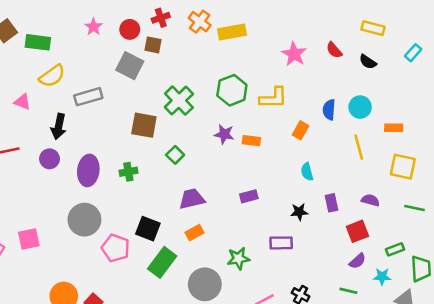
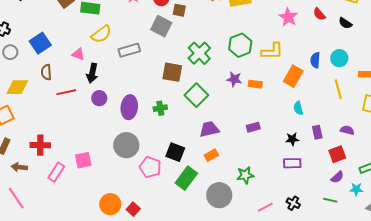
black arrow: (59, 126) -> (92, 73), moved
orange rectangle: (301, 130) -> (293, 76), size x1.5
green square: (175, 155) -> (196, 95), size x1.6
purple rectangle: (281, 243) -> (292, 163), moved

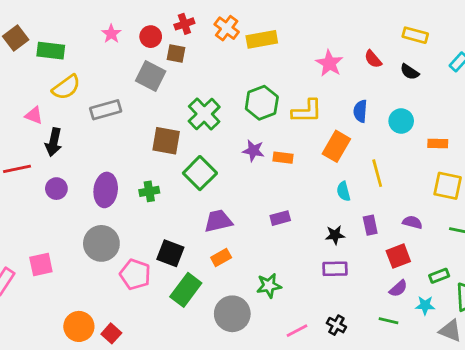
blue semicircle: (315, 60) -> (360, 111), moved
yellow line: (338, 89) -> (377, 173), moved
purple circle: (99, 98) -> (56, 189), moved

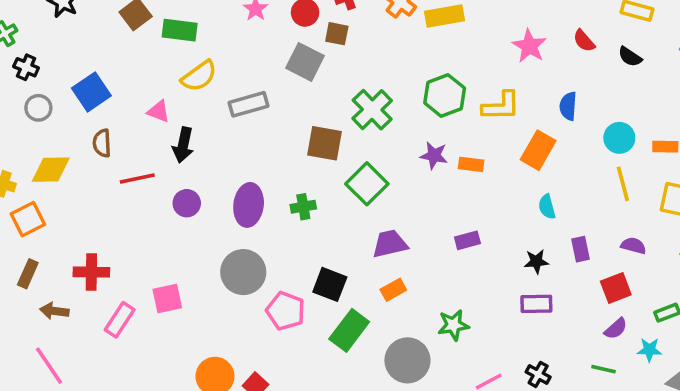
cyan circle: (401, 121) -> (619, 138), moved
yellow line: (377, 173) -> (623, 184), moved

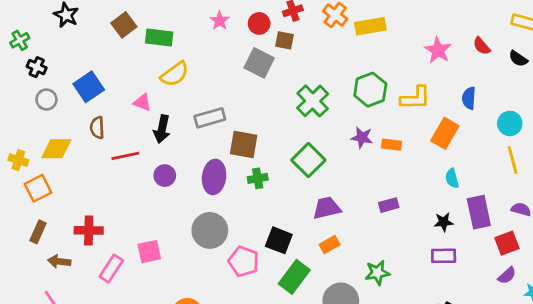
gray rectangle: (249, 104) -> (210, 118), moved
brown square: (324, 143) -> (244, 145), moved
purple rectangle: (581, 249) -> (479, 212), size x1.6

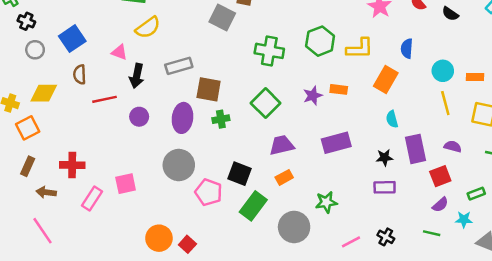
green cross: (313, 101) -> (269, 51), turned -36
purple star: (362, 138) -> (313, 96), moved, turned -30
purple rectangle: (389, 205) -> (336, 143), size x1.6

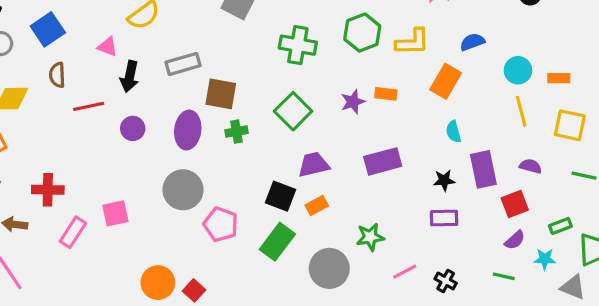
blue semicircle: (407, 49) -> (472, 42), turned 66
black square: (240, 174) -> (281, 196), moved
pink line: (351, 242) -> (405, 272), moved

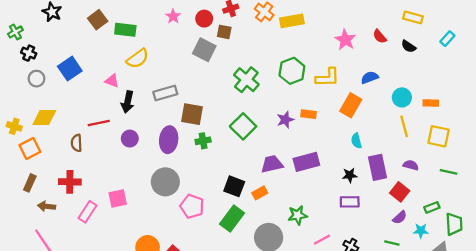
green cross: (298, 45) -> (246, 80), turned 30
brown semicircle: (57, 75) -> (76, 143), moved
purple trapezoid: (314, 165) -> (272, 164), moved
red square: (515, 204) -> (400, 192), turned -30

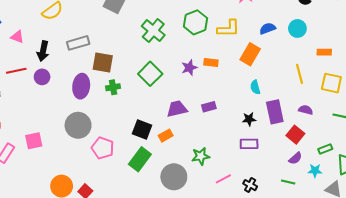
pink triangle: (112, 81) -> (17, 37), moved
cyan circle: (402, 97) -> (297, 28), moved
purple circle: (130, 139) -> (42, 77), moved
purple rectangle: (306, 162) -> (209, 107), size x0.6

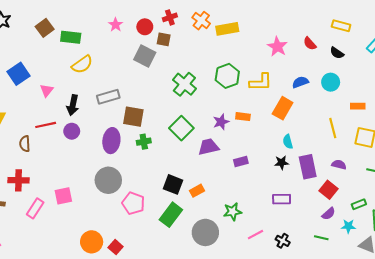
pink triangle: (17, 37) -> (47, 90), turned 48
purple trapezoid: (177, 109) -> (208, 147), moved
black star: (249, 119) -> (282, 163), moved

